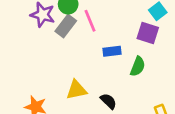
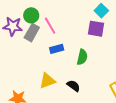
blue rectangle: (112, 51) -> (57, 49), moved
green semicircle: (138, 66) -> (82, 57), moved

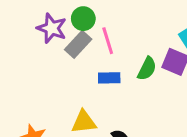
green semicircle: (82, 57) -> (147, 69), moved

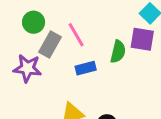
green circle: (83, 19) -> (34, 22), moved
purple star: (52, 28) -> (27, 68), moved

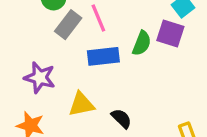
purple star: (27, 68) -> (40, 78), moved
blue rectangle: (86, 68) -> (103, 56), size x1.4

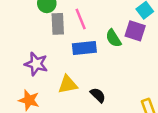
gray rectangle: (68, 25) -> (58, 24), turned -40
green semicircle: (142, 43) -> (113, 38), turned 126

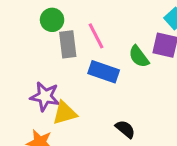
blue rectangle: (84, 48) -> (104, 72), turned 30
yellow triangle: (68, 84) -> (65, 113), moved

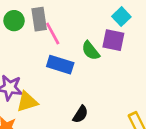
gray rectangle: (68, 44) -> (39, 19), moved
black semicircle: (125, 129) -> (80, 114), turned 84

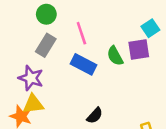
gray rectangle: (39, 19) -> (46, 45), moved, turned 30
purple square: (113, 40) -> (139, 50), turned -30
yellow triangle: (27, 102) -> (33, 104), moved

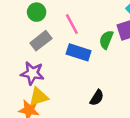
gray rectangle: (46, 45) -> (41, 41), turned 30
green semicircle: (115, 56) -> (106, 40), turned 60

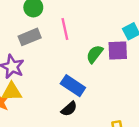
blue rectangle: (79, 52) -> (73, 86), moved

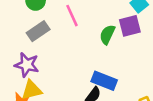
blue rectangle: (73, 86) -> (104, 81), moved

